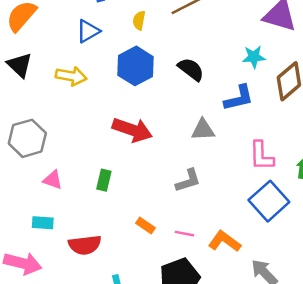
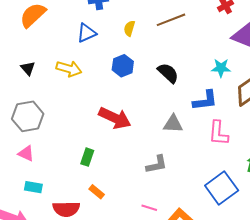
black triangle: (20, 65) -> (28, 68), moved, size x0.7
blue hexagon: (136, 66) -> (123, 66), size x0.7
pink L-shape: (261, 156) -> (218, 133), moved
pink triangle: (53, 180) -> (26, 153), moved
orange rectangle: (146, 226) -> (97, 192), moved

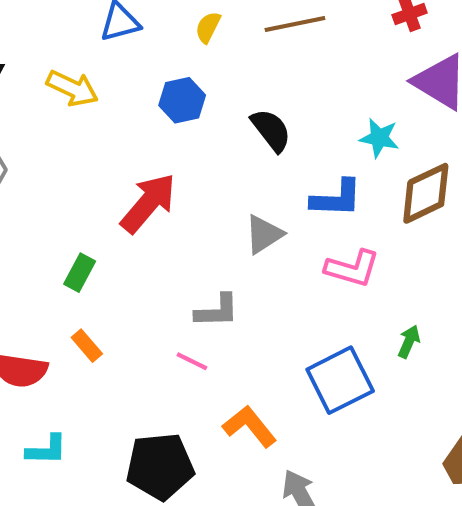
red arrow: (115, 118) -> (148, 203), turned -84
gray triangle: (173, 124) -> (264, 234), turned -45
pink L-shape: (218, 133) -> (352, 268), turned -88
pink line: (149, 208) -> (192, 361), moved

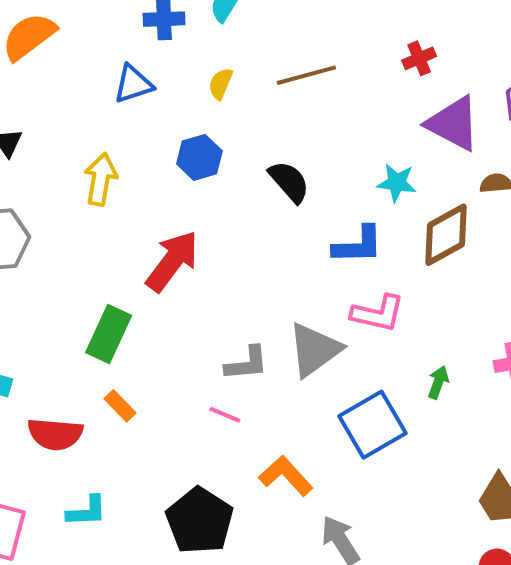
yellow arrow: (72, 88) -> (101, 179), moved, turned -102
gray triangle: (264, 234) -> (315, 350), moved, size x1.4
green rectangle: (80, 273) -> (109, 334), size x1.5
black pentagon: (160, 466) -> (200, 521), turned -30

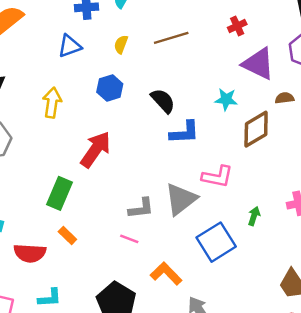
blue L-shape: (358, 245) -> (184, 132), moved

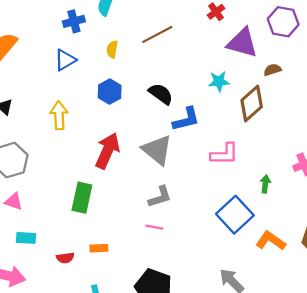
gray triangle: (181, 199) -> (157, 150), moved, turned -32
orange rectangle: (67, 235) -> (99, 248), moved, turned -36
red semicircle: (30, 253) -> (65, 258), size x0.6
orange L-shape: (166, 274) -> (271, 241), moved

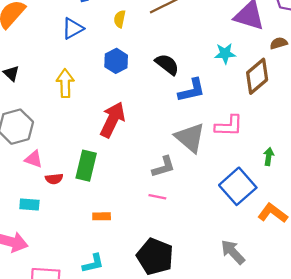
gray triangle: (157, 150) -> (190, 138), moved
pink triangle: (14, 201) -> (34, 159), moved
red semicircle: (65, 258) -> (54, 179), moved

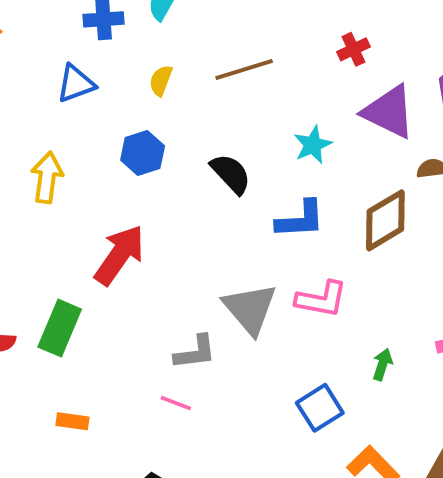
cyan star: (225, 53) -> (313, 145), moved, turned -30
blue L-shape: (192, 90) -> (300, 219), moved
blue square: (238, 186) -> (320, 408), size x0.7

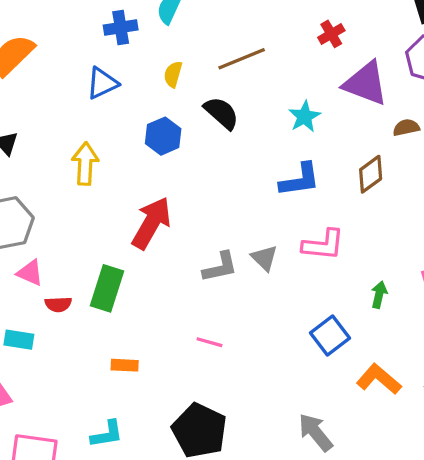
black semicircle: (231, 174) -> (221, 113), moved
brown diamond: (385, 220) -> (371, 174), size x0.7
gray triangle: (250, 309) -> (264, 258), size x0.6
gray L-shape: (195, 352) -> (220, 267), moved

